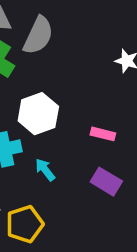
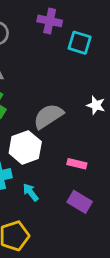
gray semicircle: (38, 35) -> (48, 116), moved, turned -148

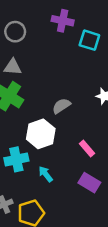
gray semicircle: (48, 116) -> (61, 106), size x0.7
pink rectangle: (77, 164) -> (87, 148), turned 35

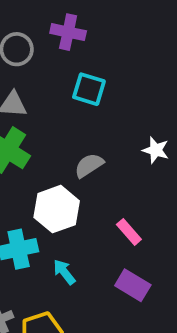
purple cross: (63, 21) -> (68, 32), moved
cyan square: (89, 40) -> (89, 89), moved

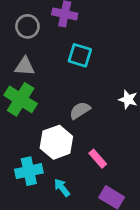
pink rectangle: (129, 232) -> (98, 159), moved

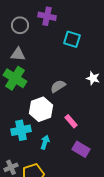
cyan square: (80, 55) -> (72, 39), moved
cyan arrow: (62, 188) -> (45, 142), turned 56

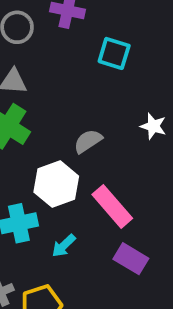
pink rectangle: (71, 121) -> (112, 206), size x1.6
cyan arrow: (45, 142) -> (64, 246), turned -152

